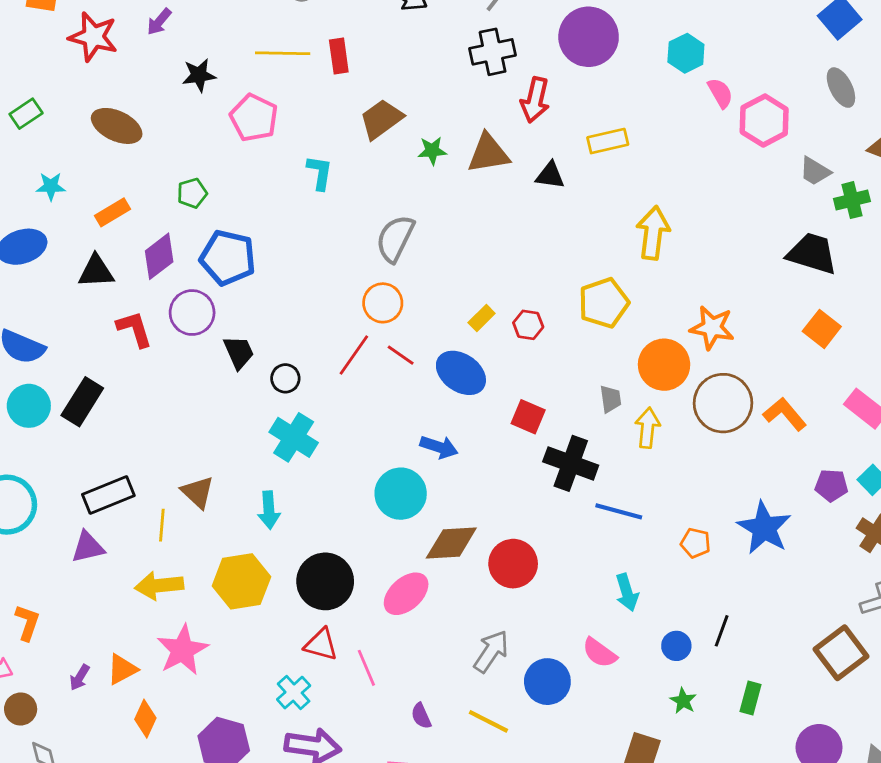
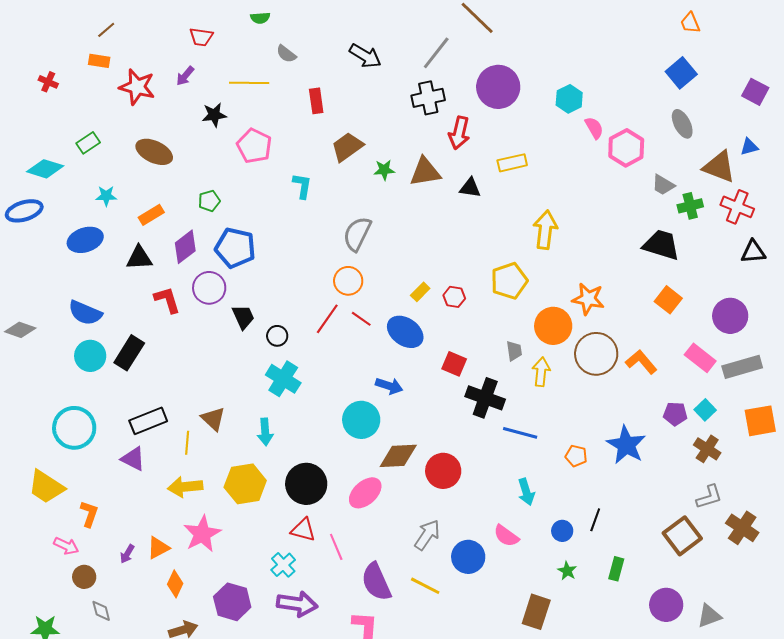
yellow line: (283, 53) -> (249, 83), moved
purple triangle: (88, 547) -> (133, 459), turned 40
purple semicircle: (421, 716) -> (376, 582), size x2.0

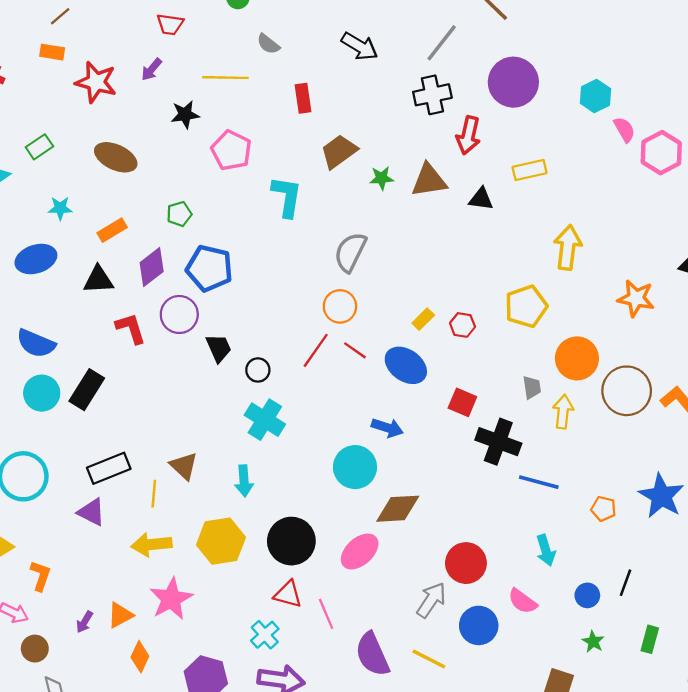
cyan L-shape: (302, 186) -> (287, 197), size x1.4
orange star: (588, 299) -> (636, 298), moved
red circle: (443, 471) -> (466, 563), moved

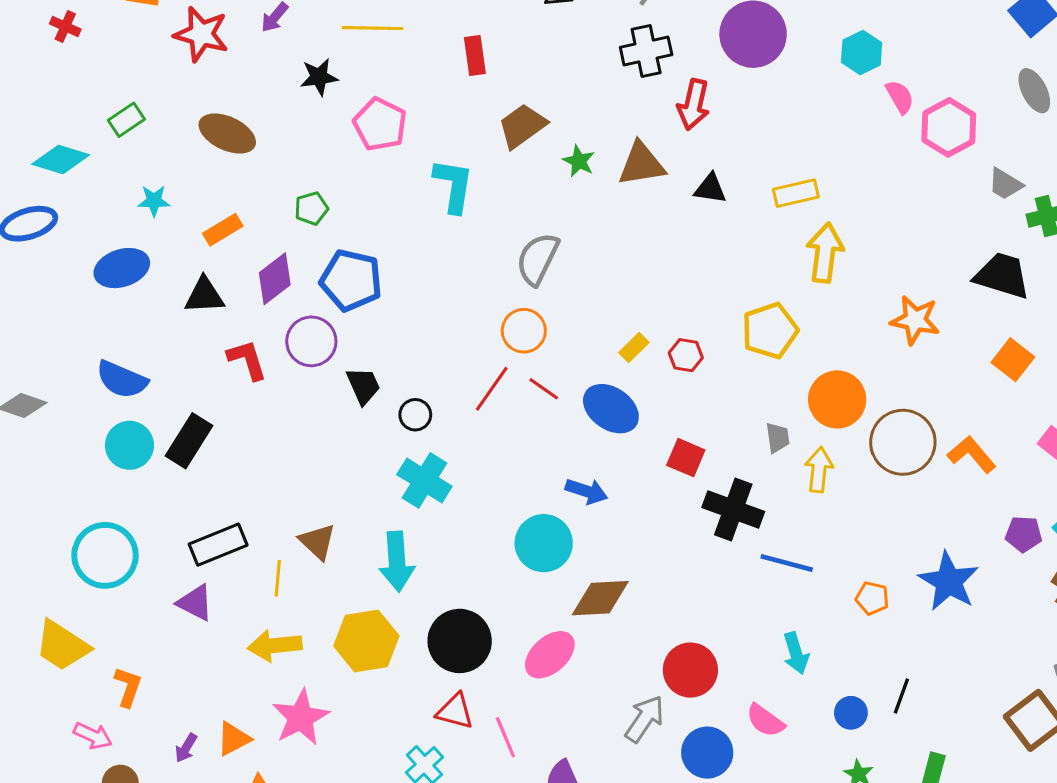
yellow rectangle: (530, 170) -> (796, 193), moved
green star: (382, 178) -> (579, 161), turned 30
cyan arrow: (244, 481) -> (397, 561), size x1.4

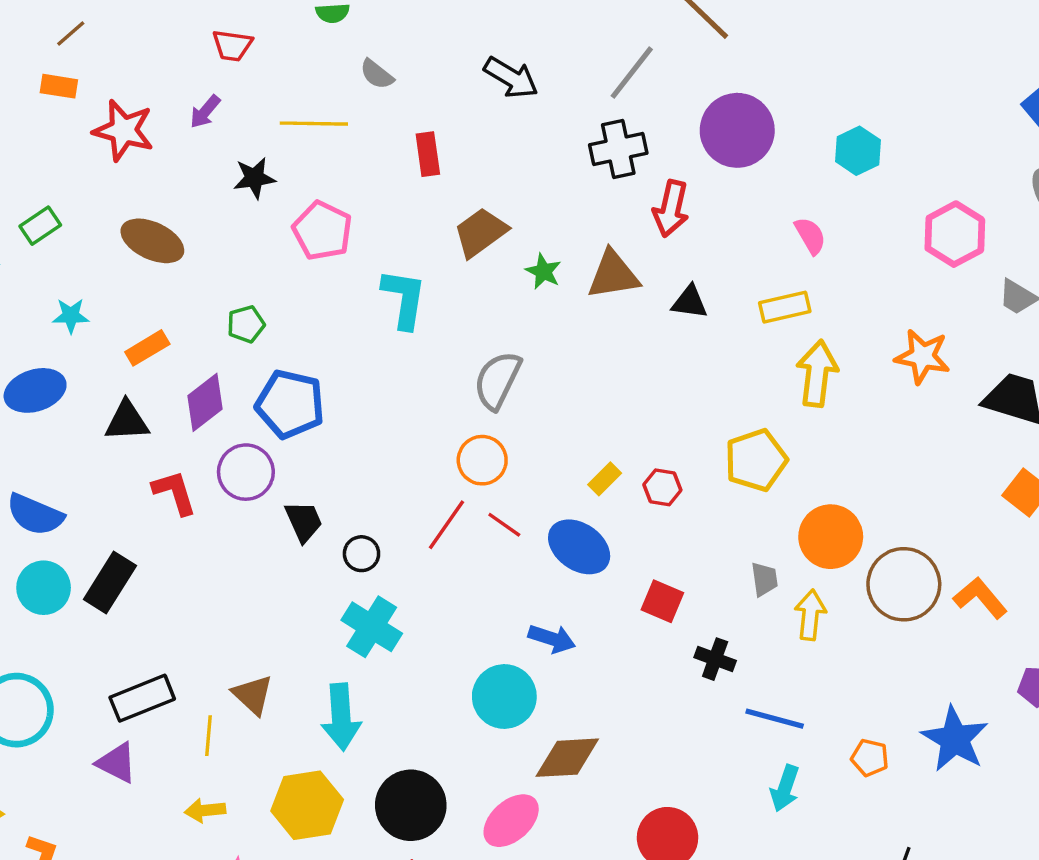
pink semicircle: (900, 97) -> (810, 236), moved
orange star: (915, 320) -> (923, 356), moved
black cross: (733, 510) -> (715, 659), size x0.6
yellow arrow: (275, 646) -> (205, 810), size x0.7
cyan arrow: (796, 653) -> (785, 788), moved, turned 36

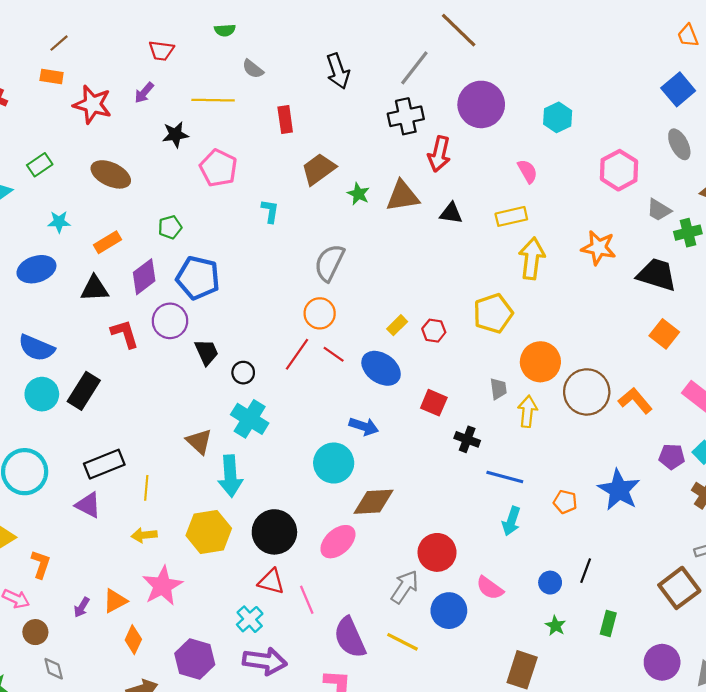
black arrow: (511, 78) -> (338, 71), turned 40
cyan L-shape: (404, 299) -> (270, 211), size x0.6
brown triangle: (253, 695) -> (199, 441), moved

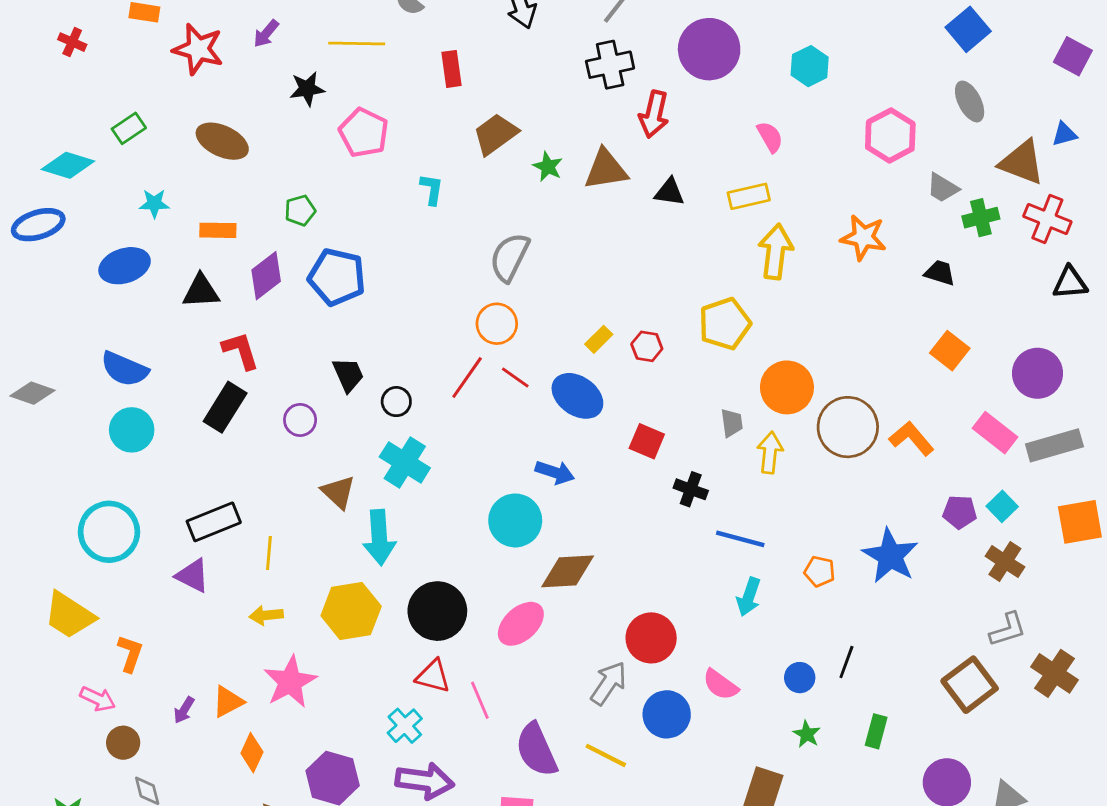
orange rectangle: (108, 242) -> (218, 230), turned 32
black trapezoid: (657, 275) -> (940, 273), size x0.6
purple circle: (170, 321) -> (300, 420), moved, size x0.7
black rectangle: (84, 391) -> (225, 407), moved

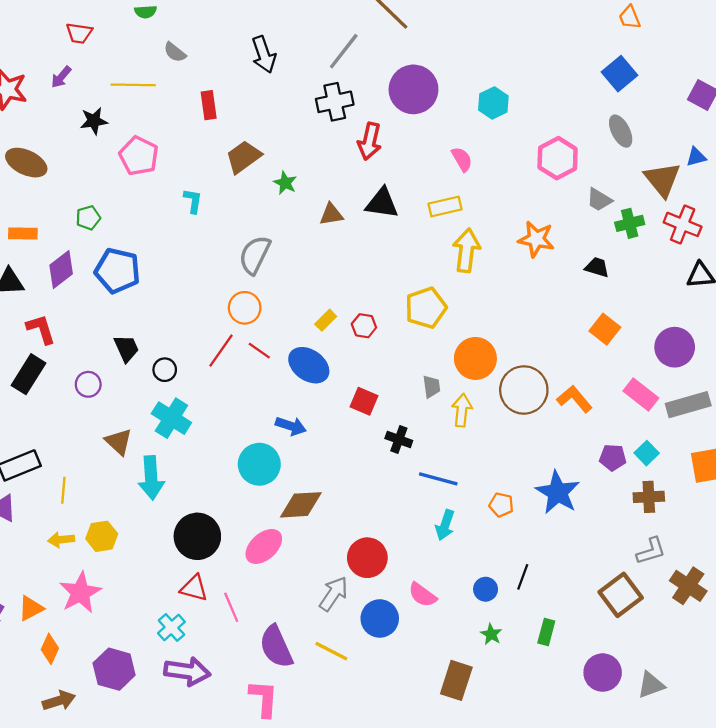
brown triangle: (1022, 162) -> (662, 179), turned 30
brown triangle: (606, 169) -> (331, 214), moved, size x0.7
black triangle: (669, 192) -> (382, 203), size x1.4
brown cross: (1005, 562) -> (649, 497), turned -36
yellow hexagon: (351, 611) -> (102, 536), moved, size x0.7

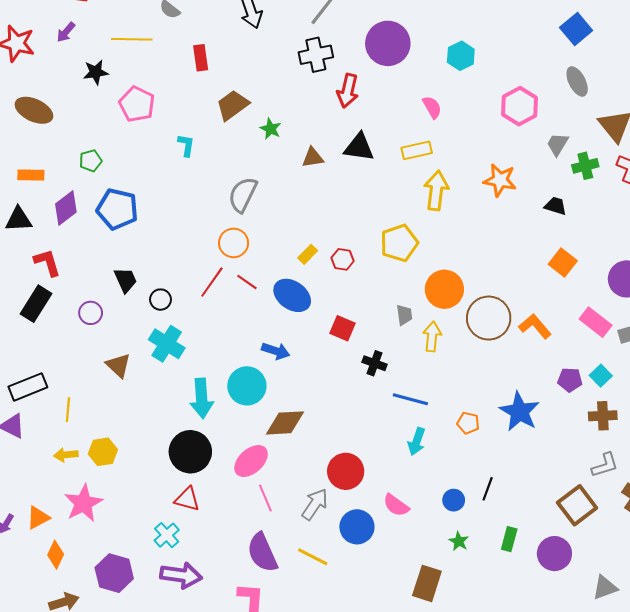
gray trapezoid: (599, 200) -> (558, 144), turned 90
cyan arrow: (151, 478) -> (202, 398), moved
pink line: (231, 607) -> (265, 498), moved
purple circle: (603, 673) -> (554, 554), moved

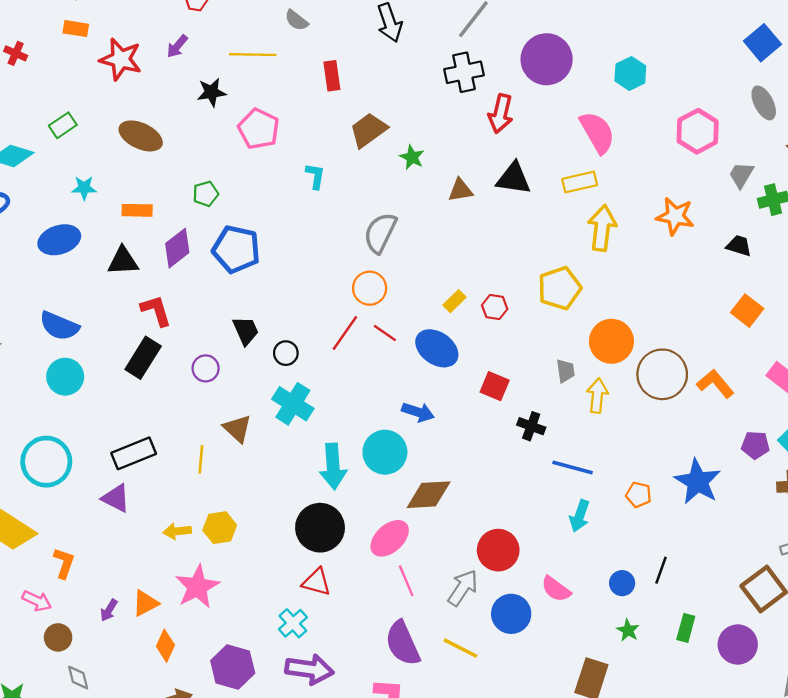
pink semicircle: (432, 107) -> (597, 132), size x1.6
yellow line: (68, 410) -> (201, 459), moved

